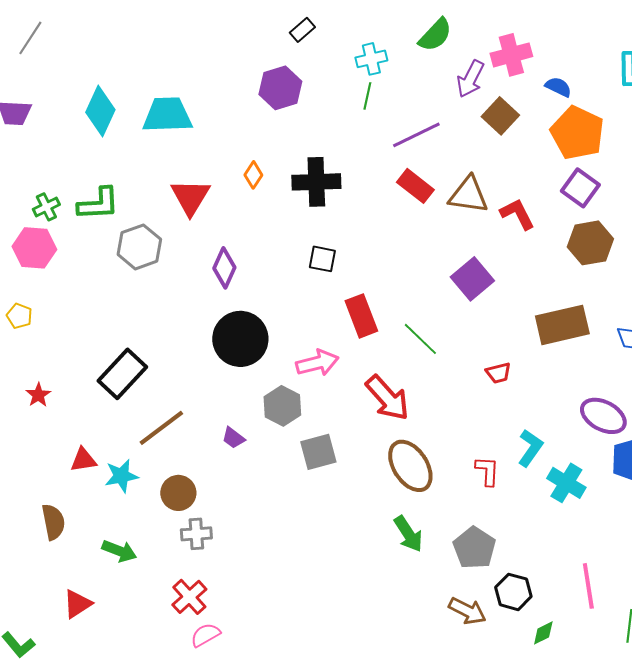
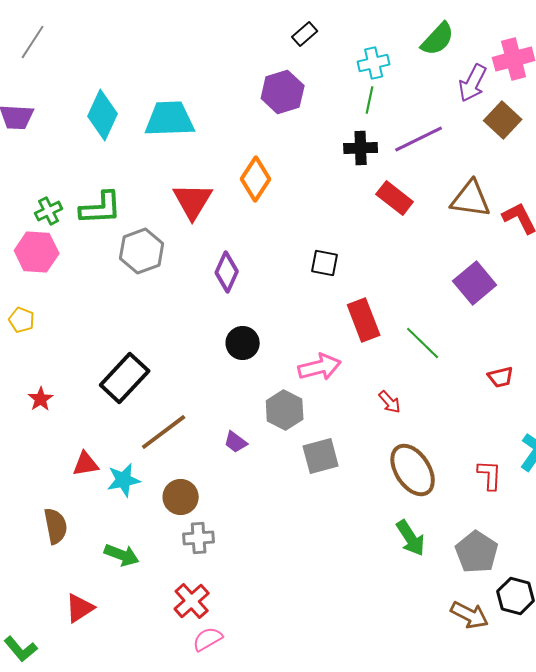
orange diamond: (253, 175) -> (256, 179), size x1.6
black cross: (316, 182) -> (361, 148), moved, size x0.7
red rectangle: (415, 186) -> (395, 198), moved
black circle: (240, 339) -> (243, 343), size x0.6
red arrow: (387, 398) -> (390, 402), size x0.5

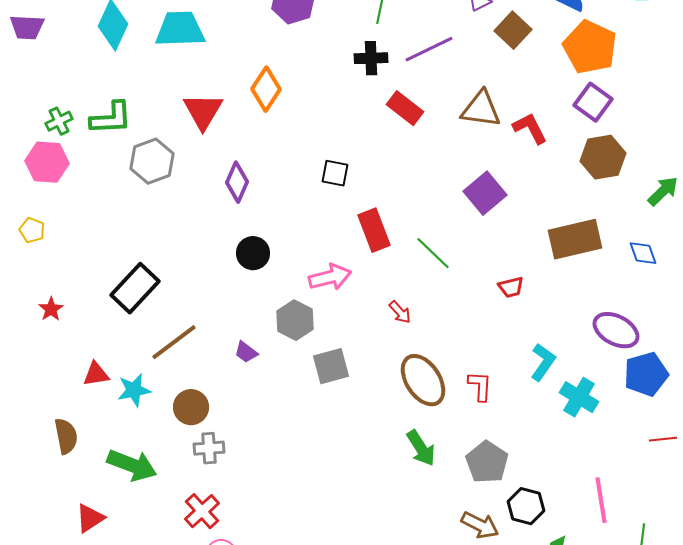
red L-shape: (490, 475) -> (480, 386), moved
green arrow: (122, 555) -> (132, 465), size x1.4

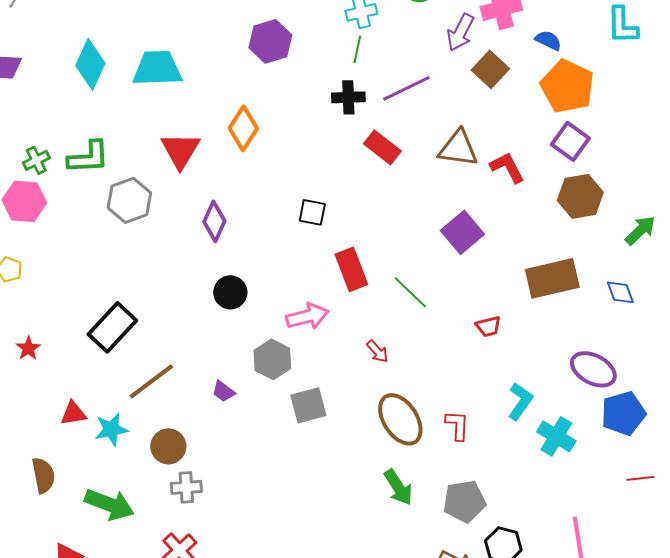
gray pentagon: (487, 462) -> (464, 501), turned 30

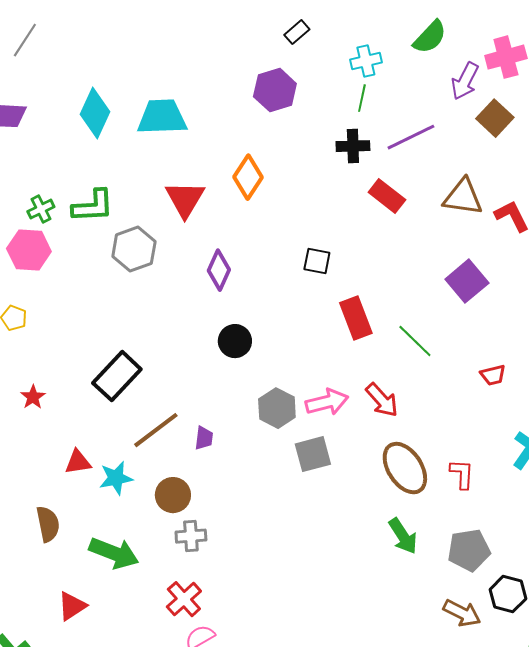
pink arrow: (307, 316) -> (327, 402), moved
red arrow: (377, 351) -> (382, 400), size x1.5
purple trapezoid: (223, 391) -> (204, 438), moved, turned -120

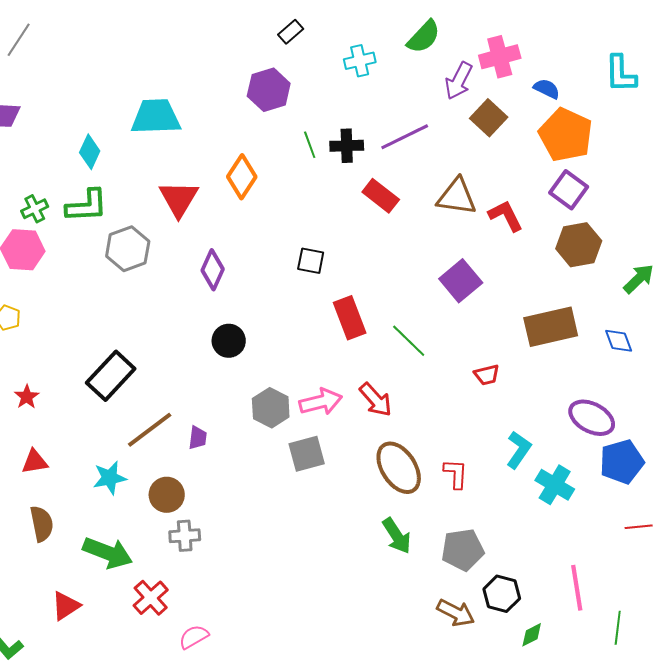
green line: (362, 98) -> (310, 145), moved, turned -32
cyan diamond: (95, 113) -> (90, 152), moved, size x0.7
red triangle: (78, 462) -> (35, 462), moved
red cross: (184, 599) -> (151, 598), moved

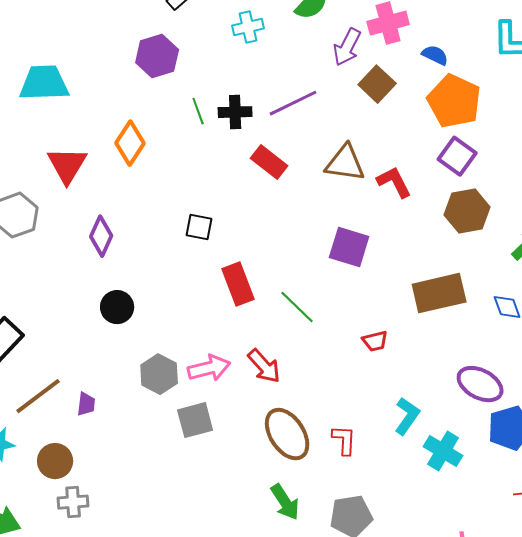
purple square: (461, 281) -> (349, 247), turned -33

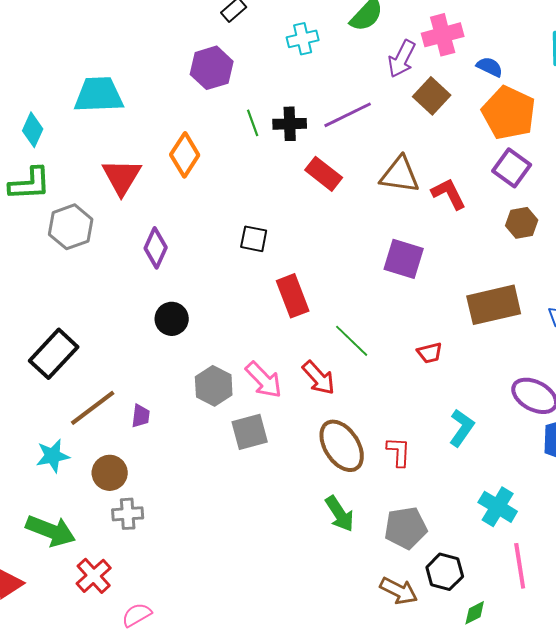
brown hexagon: (467, 211) -> (522, 223), size x0.7
green line: (297, 307) -> (352, 341), moved
pink arrow: (209, 368) -> (264, 380), turned 60
cyan cross: (443, 451) -> (498, 507), moved

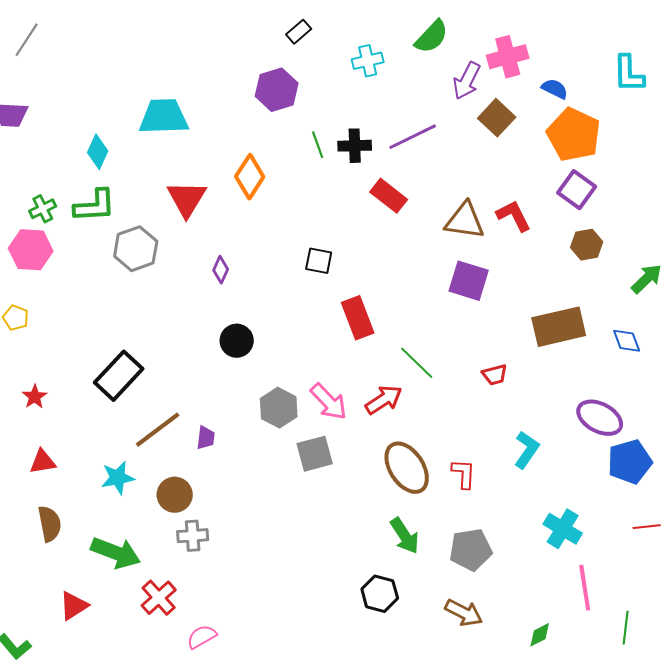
brown triangle: (400, 175) -> (465, 221), moved
purple diamond: (156, 248) -> (221, 270), size x0.7
red arrow: (319, 378) -> (384, 400), turned -81
black hexagon: (445, 572) -> (380, 594), moved

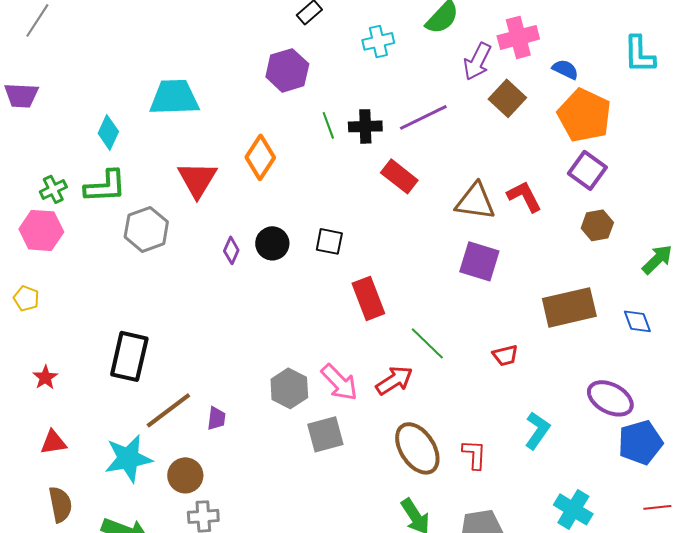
black circle: (237, 341) -> (272, 243), moved
black rectangle: (119, 376) -> (129, 356), turned -30
cyan star: (118, 478) -> (128, 458), size x1.4

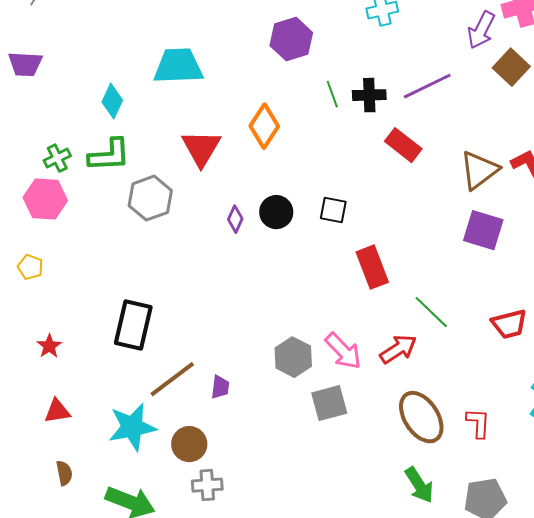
brown triangle: (475, 201) -> (479, 170), turned -45
red trapezoid: (505, 355) -> (509, 324), size x1.4
brown semicircle: (60, 504) -> (64, 473), size x0.7

